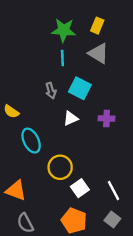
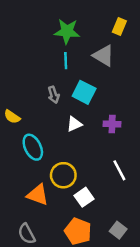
yellow rectangle: (97, 26) -> (119, 26), moved
orange triangle: (16, 190) -> (38, 195), moved
white line: (114, 190) -> (119, 170), moved

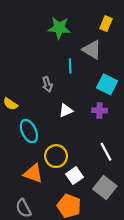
cyan line: (66, 61) -> (70, 66), moved
cyan square: (84, 92) -> (107, 84), moved
gray square: (118, 230) -> (105, 188), moved, size x1.5

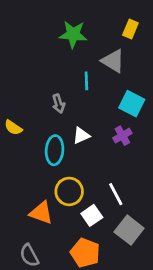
purple cross: (99, 110) -> (122, 136), turned -32
cyan ellipse: (29, 131) -> (55, 150), moved, turned 30
white line: (106, 152) -> (116, 194), moved

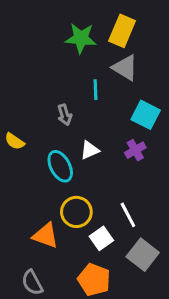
yellow rectangle: (130, 29) -> (122, 31), moved, size x1.5
cyan ellipse: (55, 150) -> (60, 166), turned -32

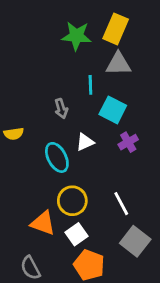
gray triangle: (125, 68) -> (118, 64), turned -32
cyan square: (146, 115) -> (113, 110), moved
yellow semicircle: (15, 141) -> (14, 134), turned -42
white square: (101, 238) -> (77, 234), moved

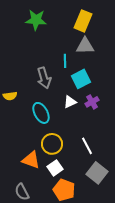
green star: (77, 36) -> (36, 20), moved
gray arrow: (61, 109) -> (44, 78), size x1.5
cyan square: (113, 110) -> (81, 79), turned 36
white triangle: (85, 142) -> (70, 102), moved

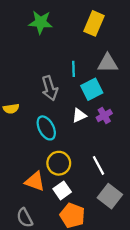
gray triangle: (85, 46) -> (108, 63), moved

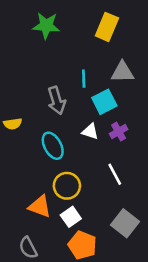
white triangle: (79, 115) -> (90, 132), turned 42
white line: (99, 165) -> (115, 174), moved

